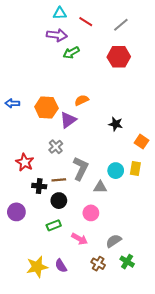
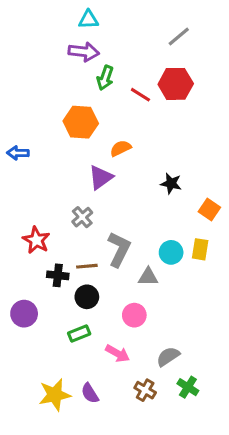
red line: (86, 22) -> (140, 95), moved
green arrow: (71, 53) -> (105, 78), turned -42
orange hexagon: (46, 107) -> (81, 122), moved

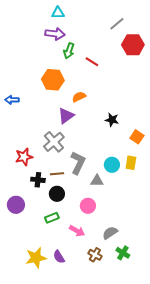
red hexagon: (176, 84) -> (133, 45), moved
gray cross: (82, 217) -> (54, 142), size x1.5
red star: (36, 240) -> (24, 157), turned 30

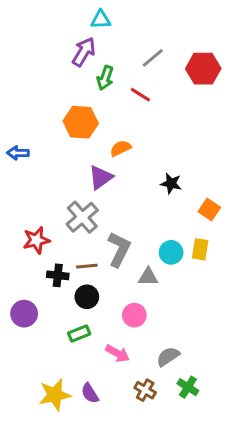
cyan triangle: (58, 13) -> (101, 20), moved
gray line: (117, 24) -> (153, 58), moved
purple arrow: (55, 34) -> (84, 52), turned -66

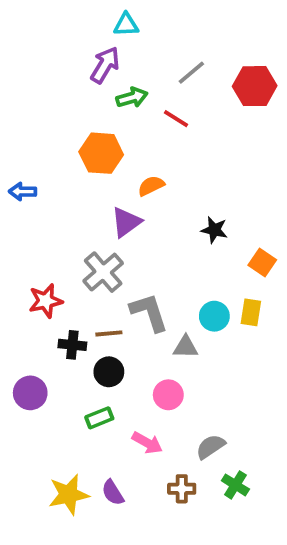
green arrow: (105, 78) -> (132, 98), turned -125
gray L-shape: (119, 249) -> (149, 312), turned -44
brown cross: (145, 390) -> (182, 489), turned -30

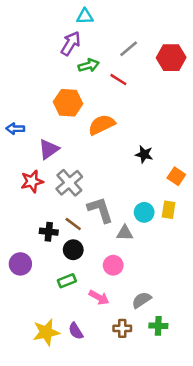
orange semicircle: (151, 186) -> (102, 125), size x1.5
purple triangle: (126, 222) -> (49, 149), moved
red star: (46, 301) -> (32, 181), moved
brown line: (109, 333) -> (73, 224), turned 42
green cross: (235, 485) -> (158, 326), turned -30

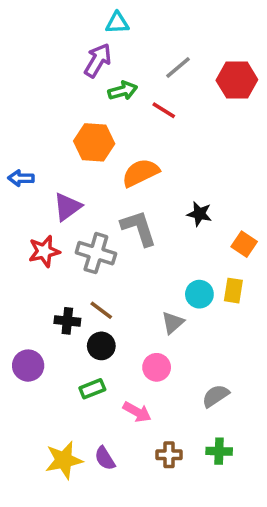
gray cross: (69, 183) -> (96, 253), turned -32
gray L-shape: (100, 210) -> (139, 228), moved
gray triangle: (125, 233) -> (173, 323), turned -42
gray semicircle: (142, 300) -> (215, 396), moved

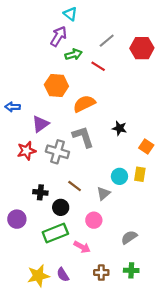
cyan triangle: (117, 23) -> (70, 14), turned 40
brown line: (101, 310) -> (75, 186), moved
green rectangle: (92, 389) -> (55, 233), size x1.6

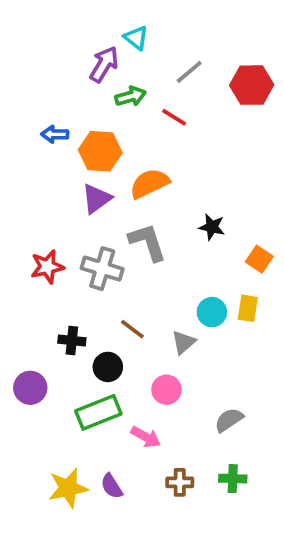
cyan triangle: (70, 14) -> (136, 38), moved
blue arrow: (13, 107) -> (55, 134), moved
purple triangle: (40, 124) -> (96, 199), moved

